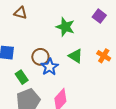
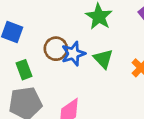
blue star: (50, 67) -> (73, 54), moved

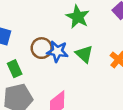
blue star: (73, 54) -> (57, 51), turned 30

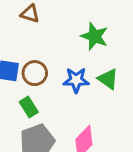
brown circle: (42, 48) -> (35, 73), moved

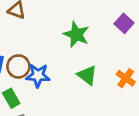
blue star: (76, 80) -> (38, 75), moved

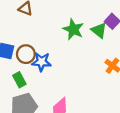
green triangle: (87, 75) -> (99, 30), moved

